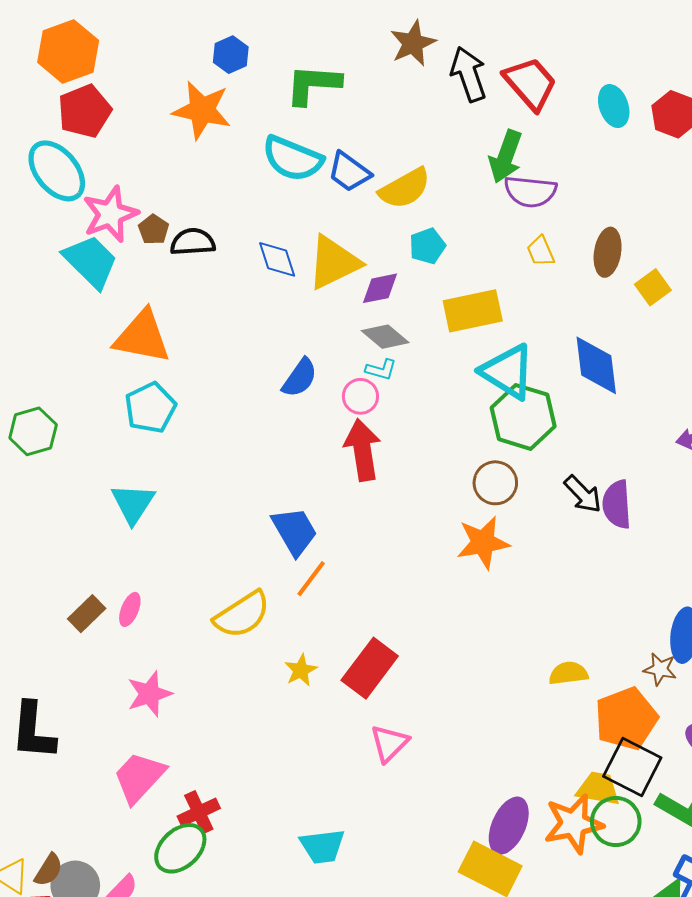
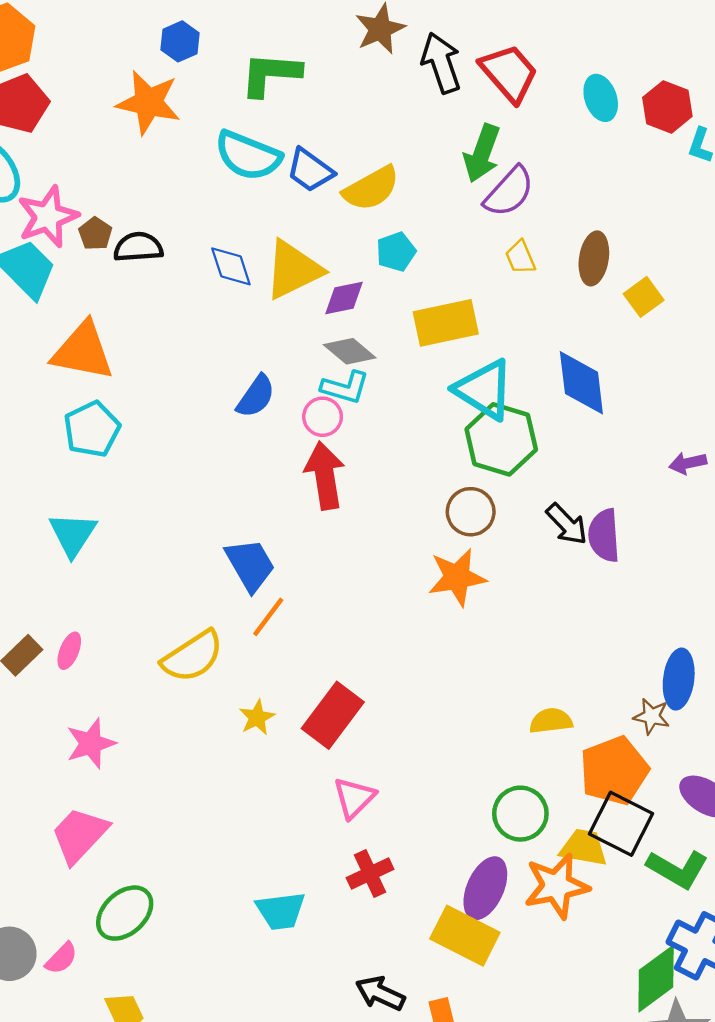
purple semicircle: (530, 191) -> (509, 192), turned -54
cyan L-shape: (381, 370) -> (345, 387), size x1.4
red cross: (199, 812) -> (370, 874), moved
green circle: (616, 822) -> (520, 814), moved

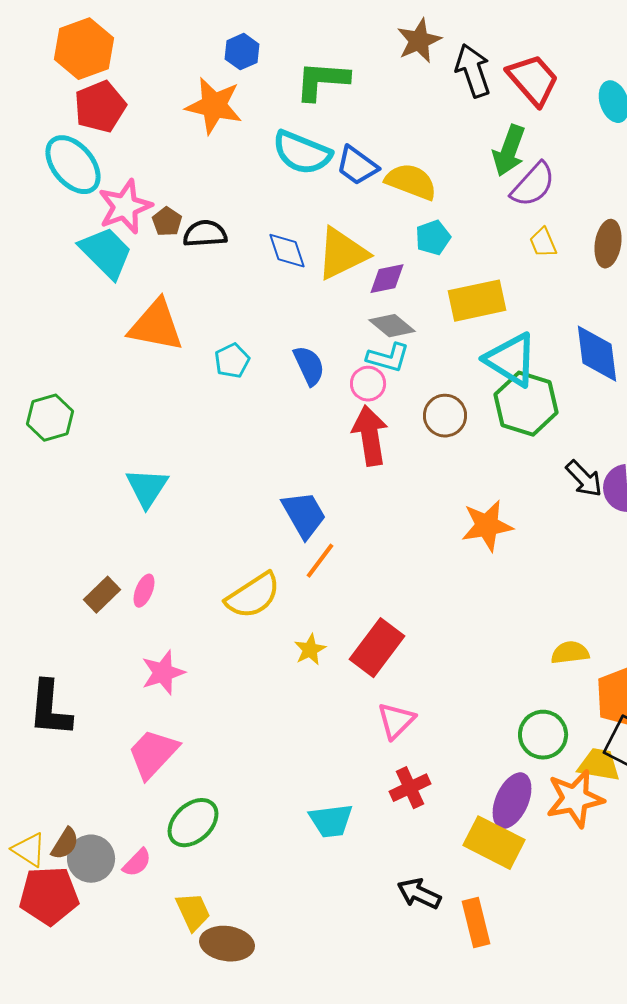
yellow semicircle: (371, 188) -> (411, 182), turned -130
blue semicircle: (256, 396) -> (309, 366), turned -60
cyan pentagon: (92, 429) -> (232, 361), moved, size x0.7
brown circle: (471, 512) -> (445, 416), moved

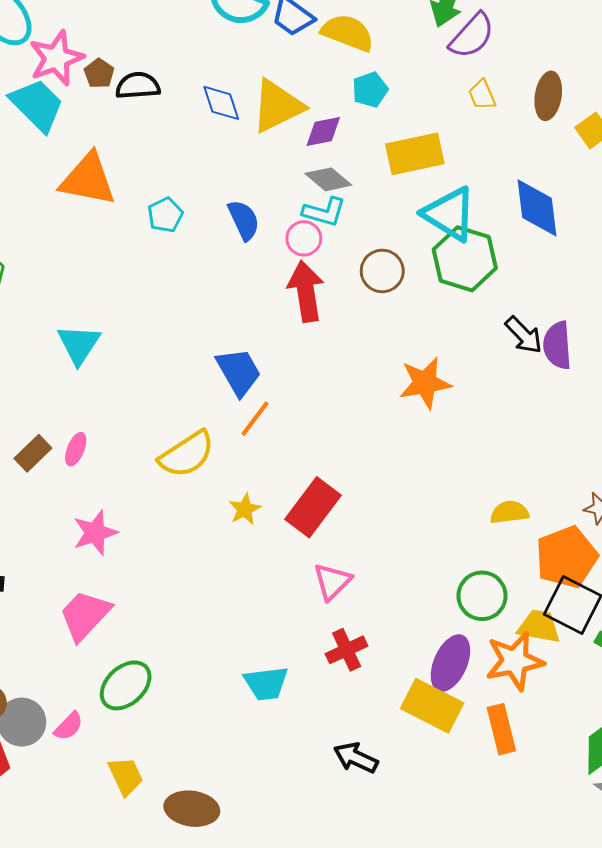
orange rectangle: (476, 923) -> (501, 729), moved
brown ellipse: (227, 944) -> (192, 809), moved

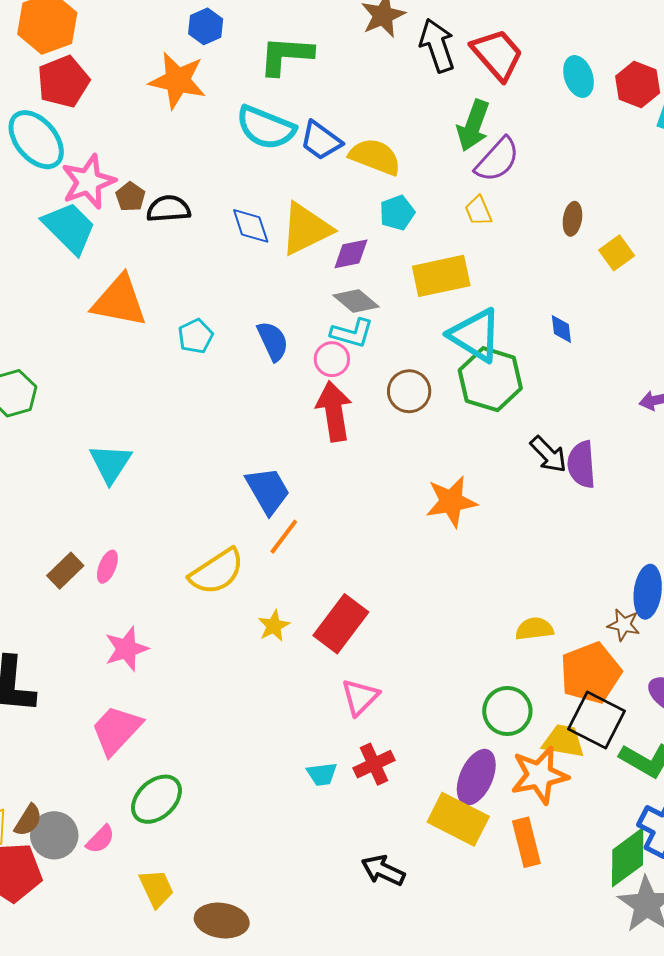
yellow trapezoid: (482, 95) -> (478, 211), moved
brown ellipse: (548, 96) -> (572, 219), size x0.7
blue diamond: (537, 208) -> (561, 329), size x0.5
cyan trapezoid: (266, 683) -> (322, 774), moved, size x0.7

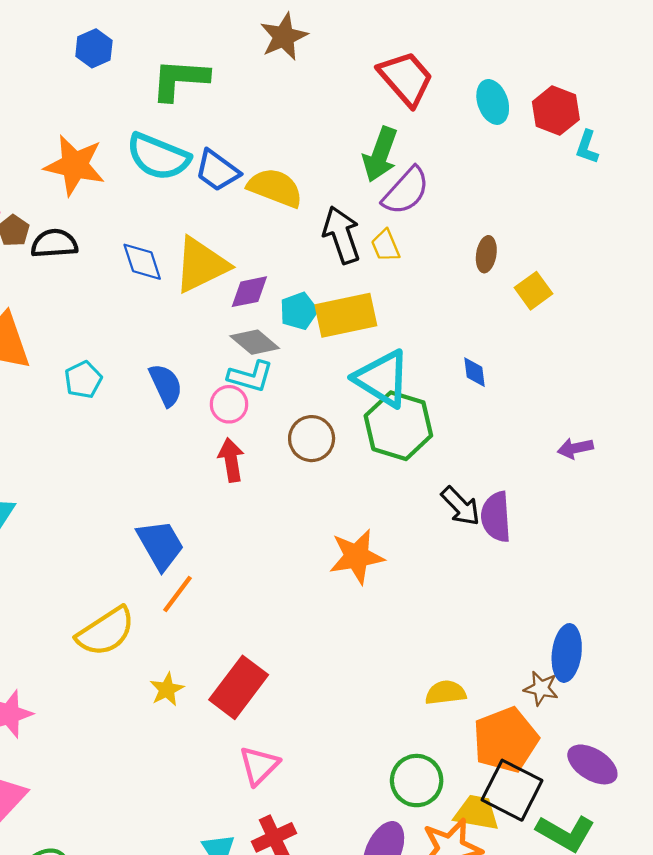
black arrow: (437, 45) -> (342, 235), moved
orange star: (178, 80) -> (75, 165), moved
cyan pentagon: (397, 213) -> (299, 311), moved
red arrow: (334, 411) -> (231, 460), size x0.7

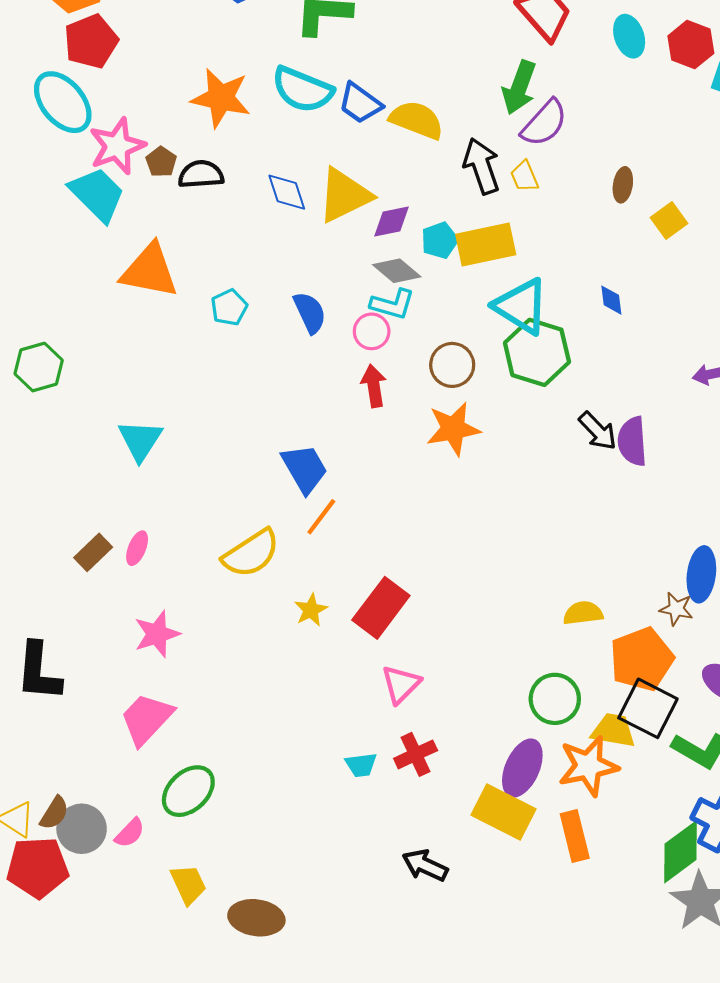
orange star: (357, 557) -> (453, 429), moved

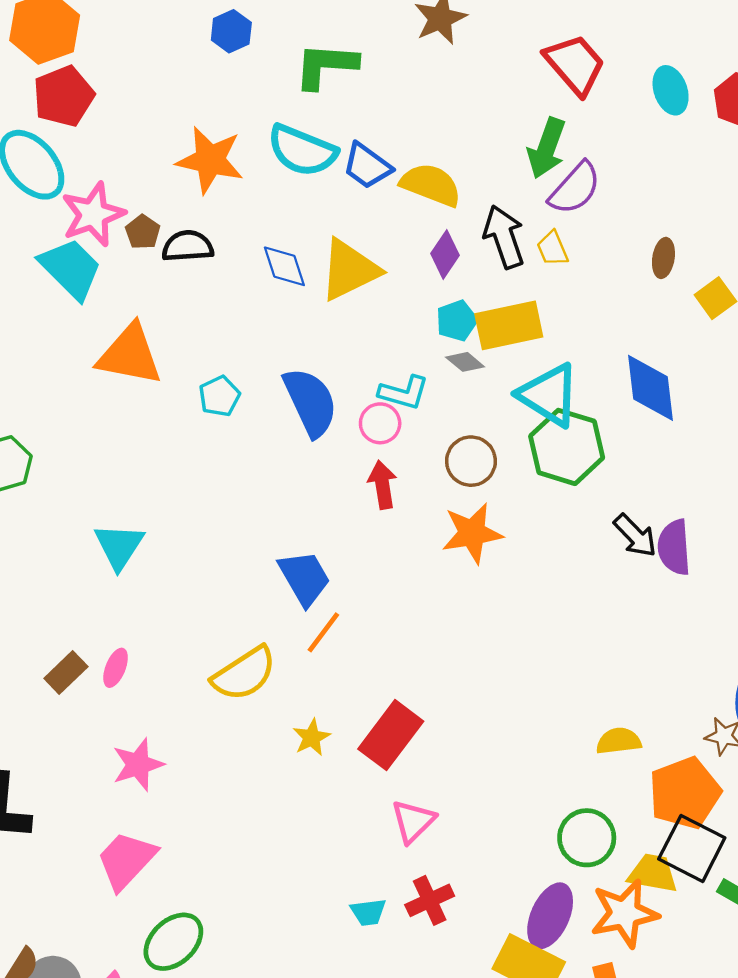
purple diamond: (391, 221) -> (445, 254), moved, turned -45
gray diamond: (397, 271) -> (465, 362), moved, size x0.7
blue diamond: (611, 300) -> (650, 388), size x2.0
blue semicircle: (310, 313) -> (310, 402), size x1.5

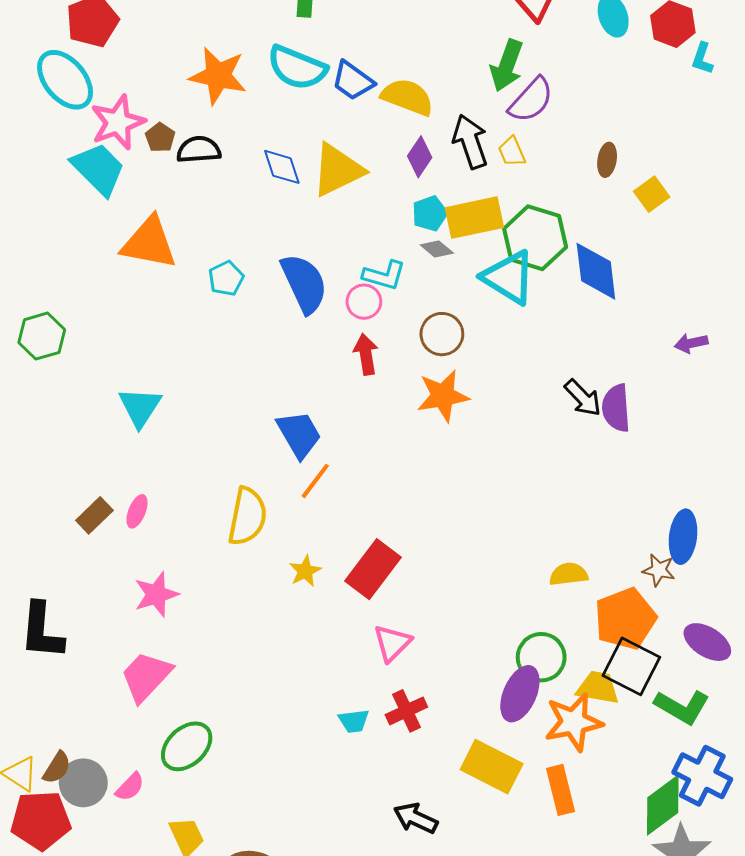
green hexagon: (567, 447) -> (535, 238), moved
yellow semicircle: (244, 674) -> (247, 516), turned -46
purple ellipse: (550, 916) -> (520, 694), moved

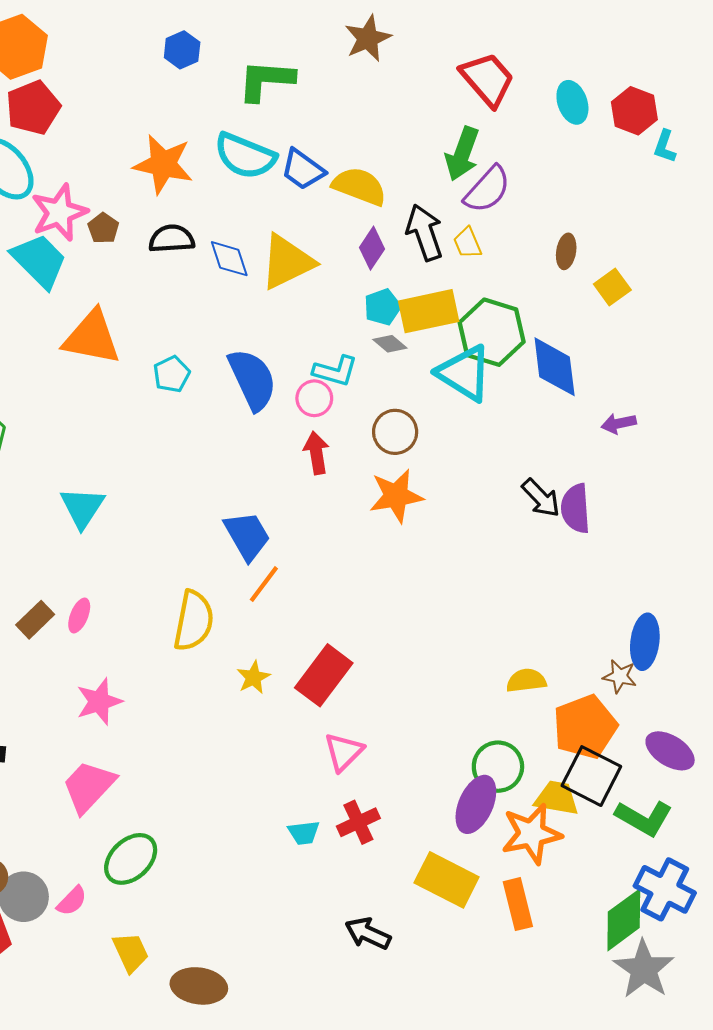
black semicircle: (199, 150) -> (172, 239), moved
purple arrow: (691, 343) -> (619, 423), moved

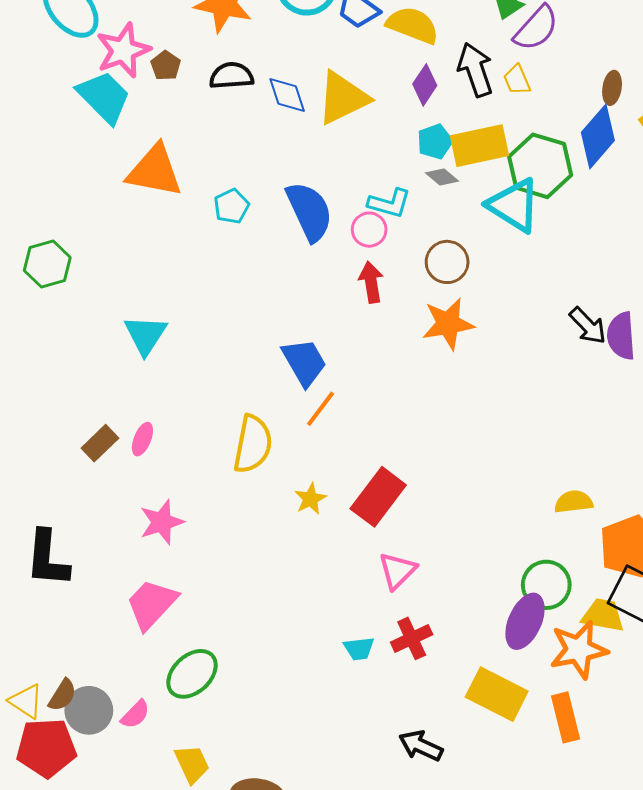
blue diamond: (555, 367) -> (598, 136), moved, turned 48

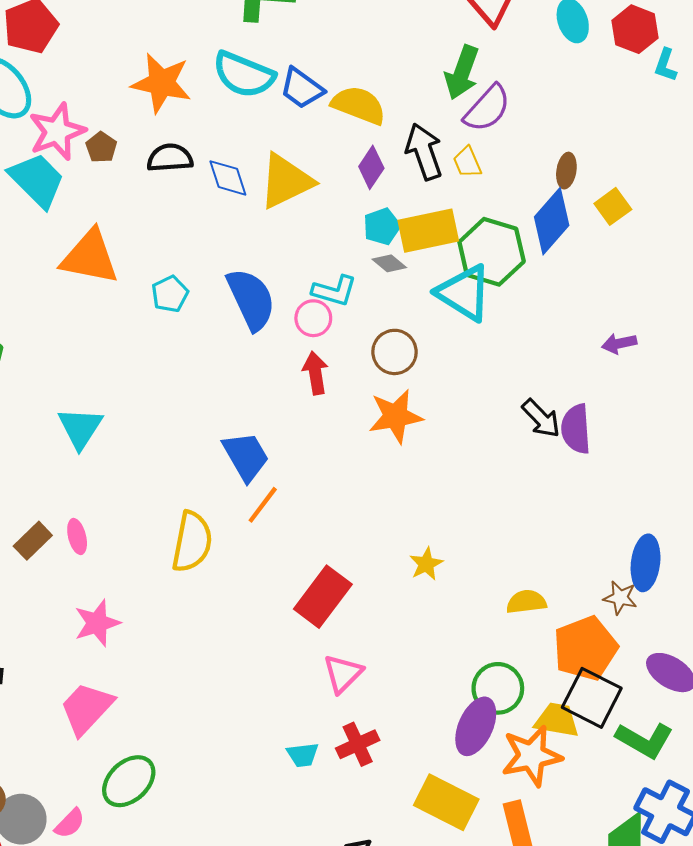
pink ellipse: (142, 439) -> (77, 536), turned -36
yellow star: (310, 499) -> (426, 564), moved

